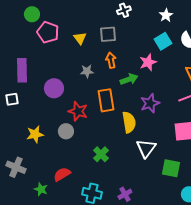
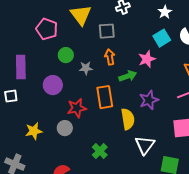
green circle: (32, 14) -> (66, 55), moved
yellow triangle: (80, 38) -> (81, 15), moved, size x1.6
red star: (78, 111) -> (77, 108), turned -30

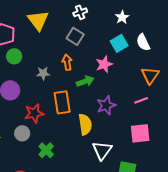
gray square: (107, 31) -> (75, 36), moved, turned 36
green circle: (66, 55) -> (14, 56), moved
green cross: (100, 151) -> (46, 150), moved

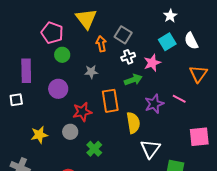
white cross: (80, 12) -> (128, 57), moved
orange arrow: (67, 62) -> (101, 44), moved
pink line: (141, 100) -> (179, 99), moved, turned 48
pink square: (140, 133) -> (199, 137), moved

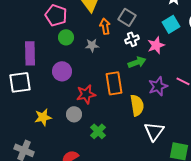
gray star: (91, 72) -> (92, 45), moved
white square: (16, 100) -> (20, 82), size x1.6

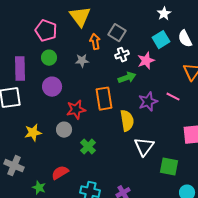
green circle: (66, 37) -> (49, 58), moved

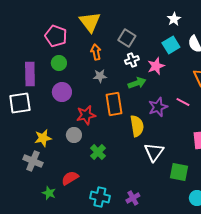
orange arrow: (95, 42) -> (96, 52), moved
gray star: (82, 61) -> (100, 76), moved
gray cross: (14, 166) -> (33, 161), moved

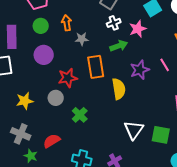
orange arrow: (96, 52) -> (67, 23), moved
pink line: (183, 102) -> (165, 65), turned 32
white triangle: (154, 152) -> (134, 130), moved
gray cross: (33, 161) -> (21, 134), moved

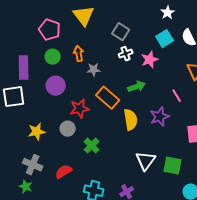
green arrow: (119, 46) -> (137, 87), moved
orange rectangle: (96, 67) -> (108, 98), turned -40
purple star: (140, 70) -> (160, 117), moved
green star: (31, 156) -> (26, 187), moved

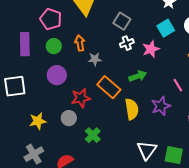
purple rectangle: (24, 68) -> (25, 44), moved
gray cross: (33, 165) -> (34, 154), turned 36

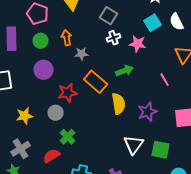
pink star: (151, 49) -> (138, 44), turned 30
purple star: (161, 106) -> (148, 112), moved
green cross: (93, 135) -> (68, 137), moved

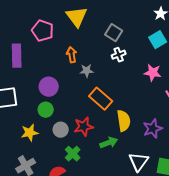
green circle: (41, 41) -> (46, 110), moved
pink star: (138, 44) -> (153, 73), moved
green arrow: (125, 71) -> (109, 143), moved
red star: (68, 93) -> (84, 127), moved

